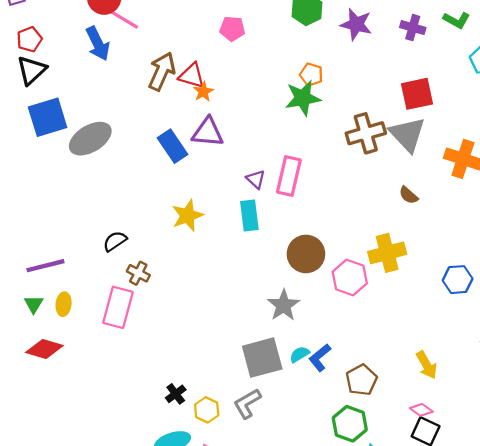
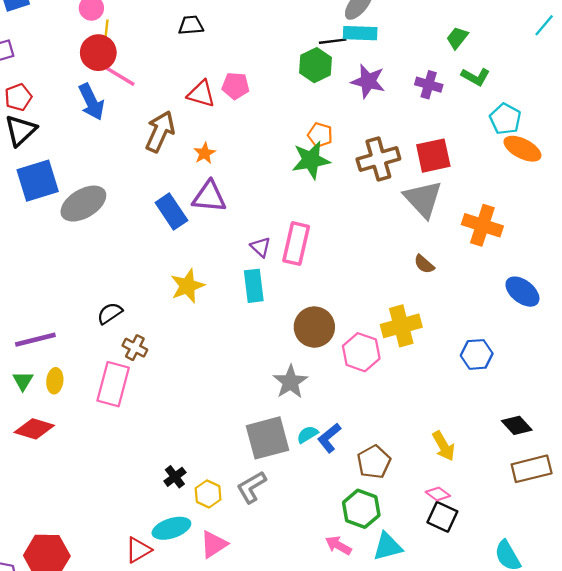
red triangle: (192, 76) -> (201, 94), moved
brown cross: (366, 133) -> (378, 159), moved

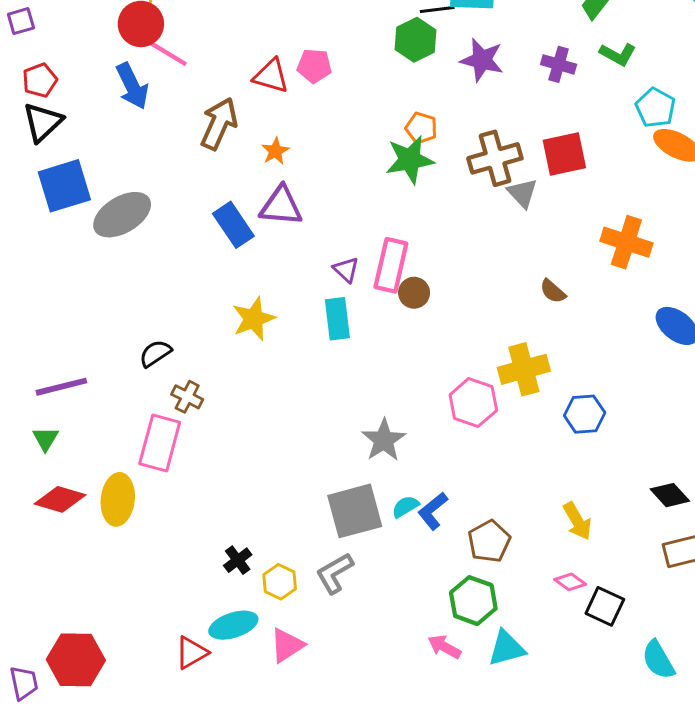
gray triangle: (423, 199) -> (522, 193), moved, size x0.6
brown circle: (314, 327) -> (414, 293), moved, size x0.6
blue hexagon: (477, 354) -> (585, 414), moved
yellow ellipse: (55, 381) -> (118, 499), moved, size x1.6
black square: (442, 517) -> (605, 606), moved

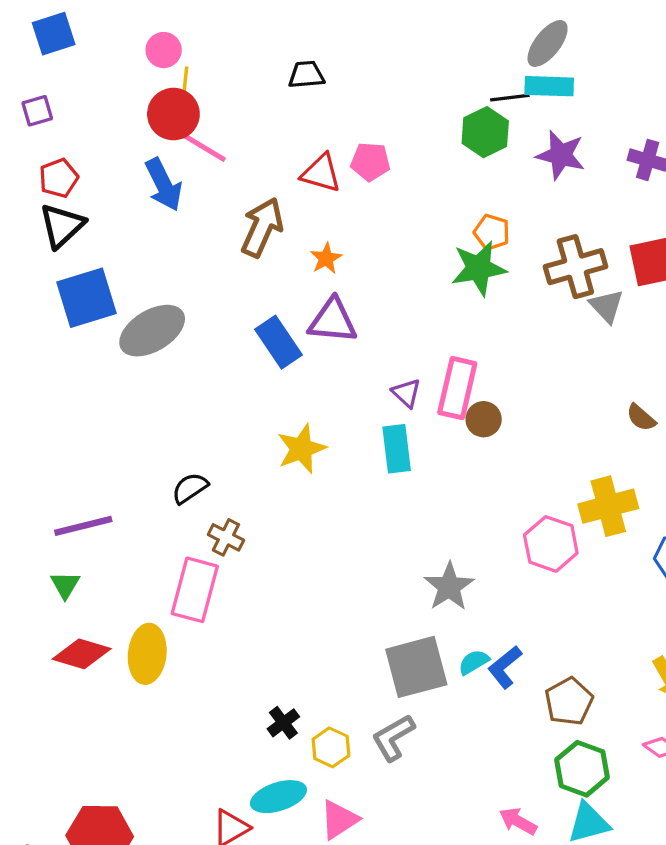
green hexagon: (473, 601) -> (582, 769), moved

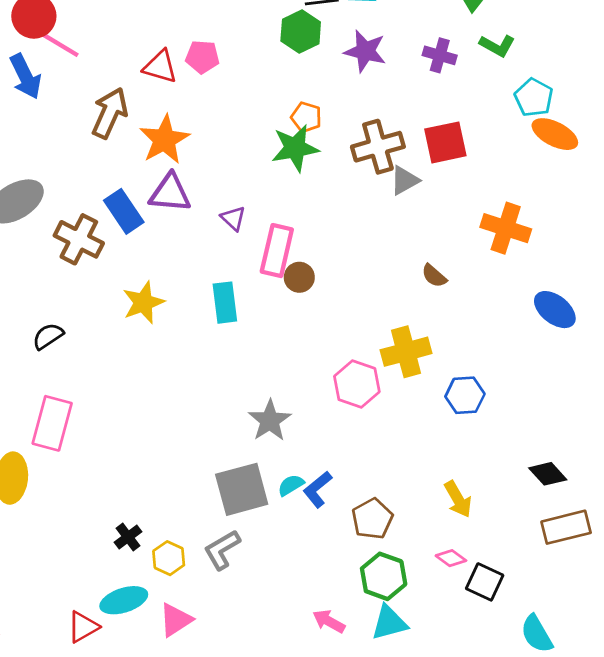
orange star: (326, 258) -> (164, 140), size x1.8
gray triangle: (607, 306) -> (405, 180), turned 44
purple triangle: (406, 393) -> (233, 218), moved
brown cross: (226, 537) -> (79, 239), moved, size x1.6

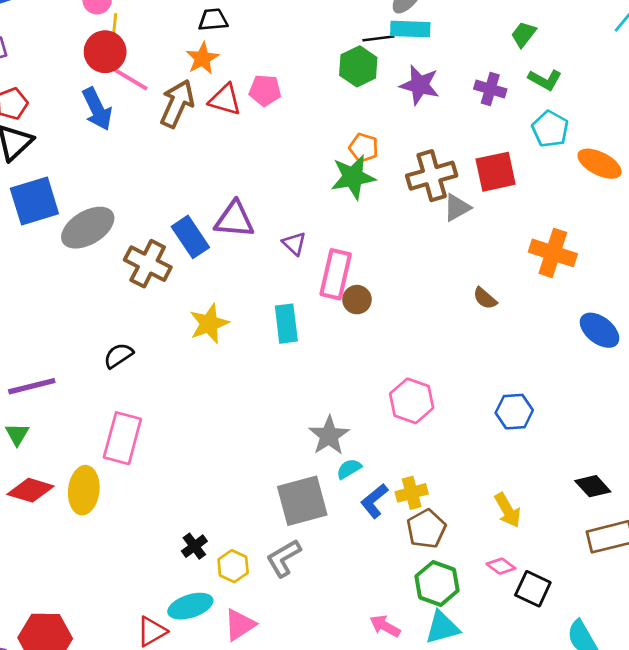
cyan pentagon: (534, 98) -> (550, 129), moved
brown arrow: (110, 113) -> (177, 104), moved
orange star: (164, 140) -> (202, 58), moved, size x0.7
yellow cross: (406, 352) -> (412, 493), moved, size x0.7
cyan semicircle: (291, 485) -> (349, 469), moved

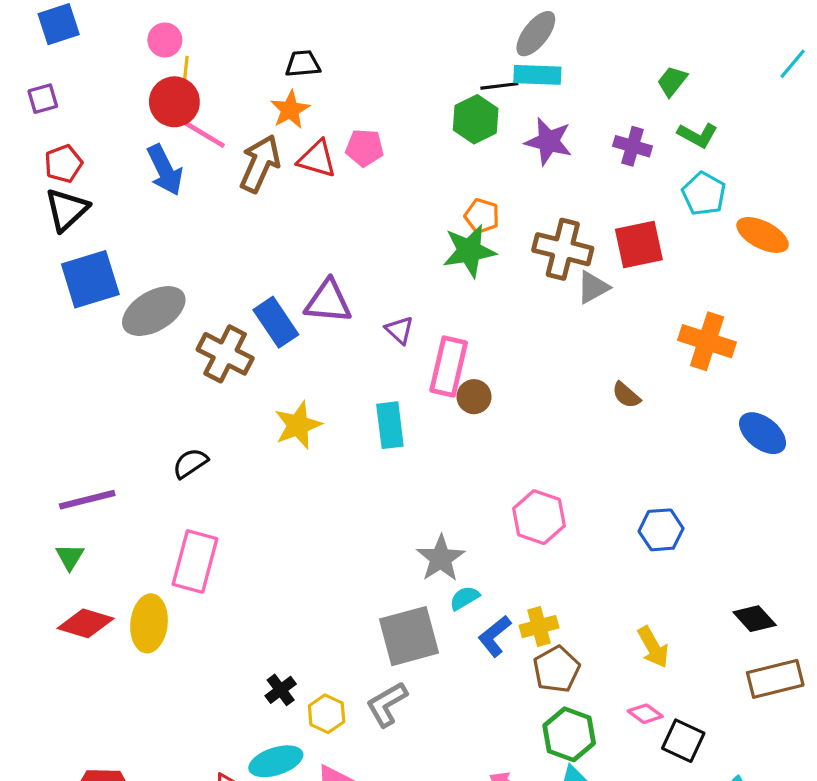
brown cross: (432, 176) -> (563, 249), turned 30

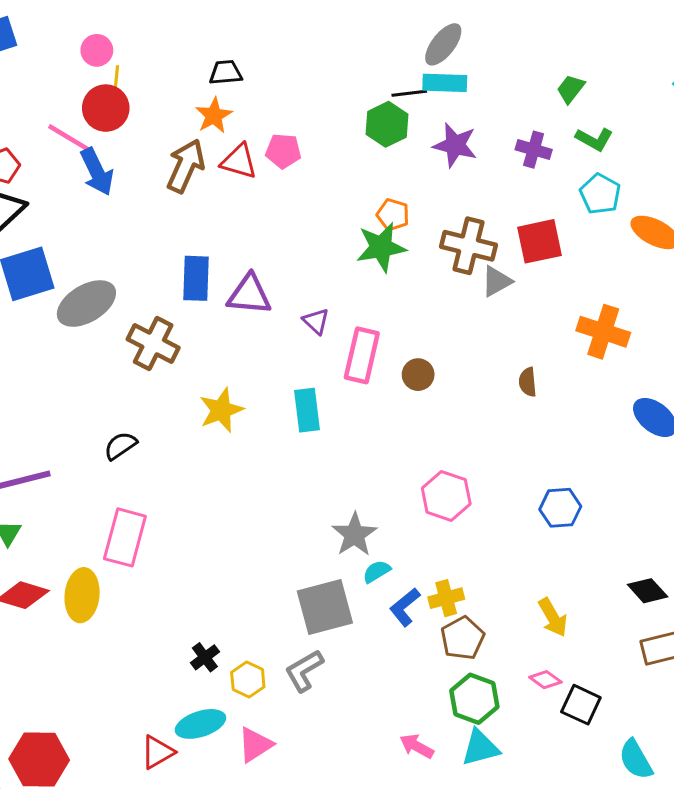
pink line: (203, 134) -> (69, 138), moved
blue rectangle: (276, 322) -> (196, 278), moved, turned 36
brown semicircle: (626, 395) -> (528, 382), turned 44
brown circle: (474, 397) -> (418, 375), moved

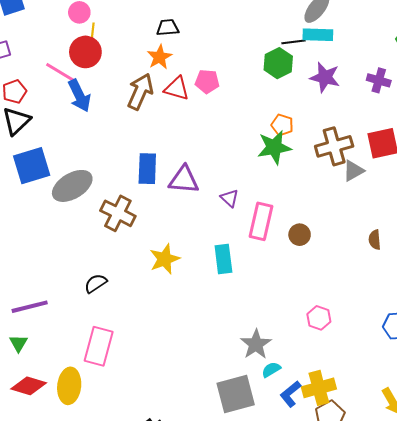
brown cross: (468, 246) -> (334, 146), turned -30
pink hexagon: (446, 496) -> (319, 318), size x0.7
yellow cross: (446, 598) -> (319, 388), size x1.4

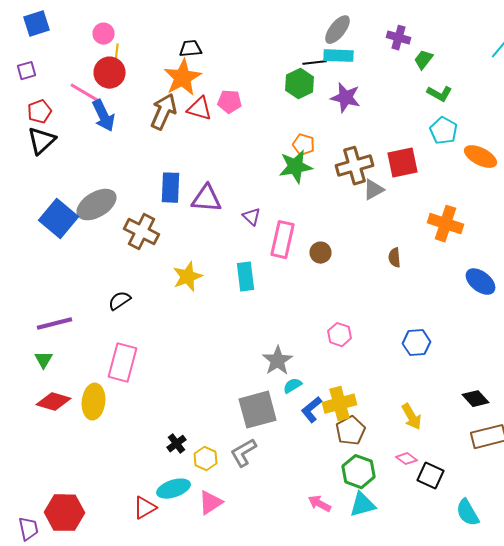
orange star: (160, 57) -> (182, 78), size x1.5
purple cross: (379, 80) -> (398, 38), moved
blue square: (32, 166) -> (58, 219), moved, turned -33

